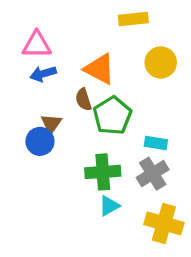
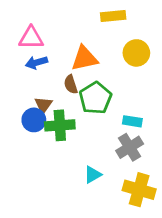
orange triangle: (100, 69) -> (84, 58), turned -40
green cross: (103, 172) -> (60, 125), moved

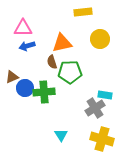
green pentagon: (95, 98) -> (70, 72), turned 30
brown triangle: (43, 105) -> (12, 77), moved, turned 32
cyan rectangle: (132, 121) -> (105, 95), moved
cyan triangle: (93, 175) -> (61, 135), moved, turned -32

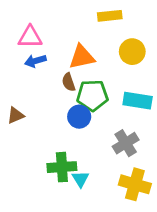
brown triangle: (12, 77) -> (15, 115), moved
blue circle: (25, 88) -> (79, 117), moved
green cross: (44, 92) -> (62, 167), moved
cyan rectangle: (105, 95) -> (138, 101), moved, size x1.5

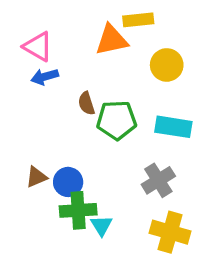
pink triangle: (30, 37) -> (38, 47), turned 30
orange triangle: (82, 57) -> (112, 40), moved
brown triangle: (15, 115) -> (36, 177), moved
blue circle: (79, 117) -> (68, 182), moved

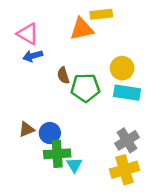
yellow circle: (167, 65) -> (122, 68), moved
gray cross: (158, 180) -> (127, 140), moved
yellow cross: (170, 232) -> (125, 170), turned -32

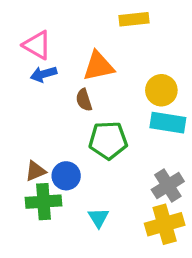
orange triangle: (82, 29) -> (98, 66), moved
green pentagon: (85, 88) -> (108, 140), moved
green cross: (57, 154) -> (44, 202), moved

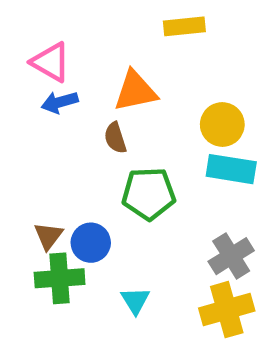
brown triangle: (35, 171) -> (48, 236), turned -30

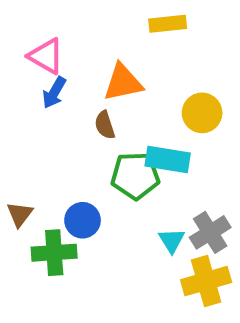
blue arrow: (60, 102) -> (54, 93), turned -44
cyan rectangle: (231, 169) -> (168, 159), moved
brown triangle: (48, 236) -> (20, 214), moved
cyan triangle: (135, 301) -> (172, 241), moved

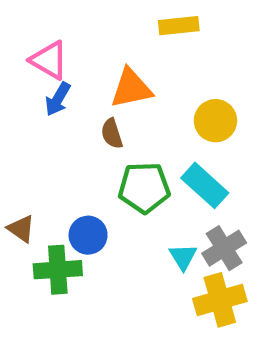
cyan rectangle: (168, 159) -> (205, 185), moved, turned 33
brown triangle: (20, 214) -> (21, 229), turned -32

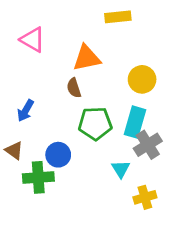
blue arrow: (58, 99) -> (26, 111), moved
cyan rectangle: (205, 185) -> (135, 122), turned 64
gray cross: (224, 248) -> (148, 145), moved
yellow cross: (220, 300) -> (145, 197), size x0.7

